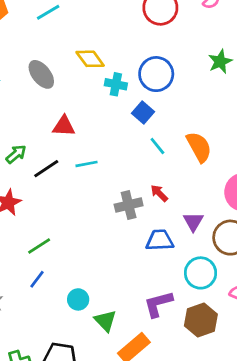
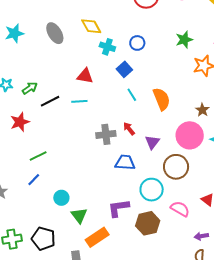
blue circle: (156, 74) -> (137, 43), size x0.6
red triangle: (64, 126) -> (85, 76), moved
purple triangle: (193, 222) -> (152, 142), moved

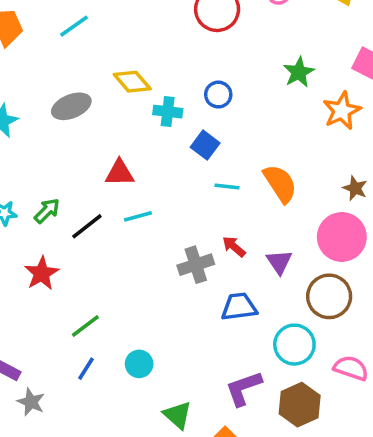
gray ellipse: (55, 33) -> (71, 106), turned -70
red triangle: (85, 76) -> (120, 173), moved
cyan line: (132, 95) -> (227, 187), turned -40
cyan circle: (61, 198) -> (139, 364), moved

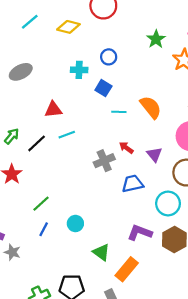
cyan line: (74, 26) -> (30, 22), moved
yellow diamond: (132, 82) -> (68, 27), moved, turned -30
purple L-shape: (244, 388) -> (140, 233), turned 45

